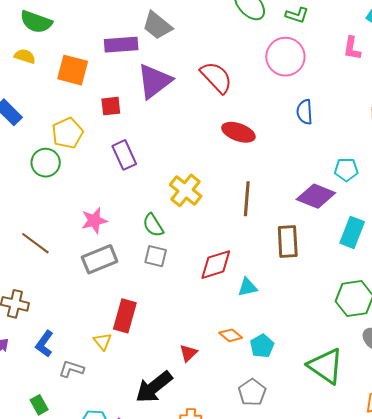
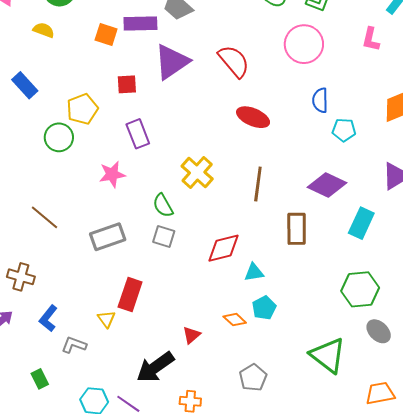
orange square: (73, 70) -> (106, 34), moved, size x0.7
cyan pentagon: (346, 170) -> (344, 130), moved
pink star: (94, 221) -> (112, 174), moved
cyan pentagon: (262, 346) -> (264, 308), moved

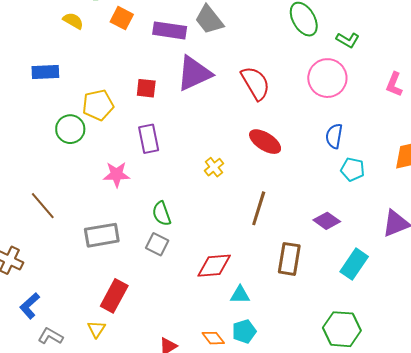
orange square: (106, 34) -> (122, 18), moved
blue rectangle: (25, 85) -> (45, 72), turned -60
yellow cross: (197, 172) -> (214, 167), moved, size x0.6
purple diamond: (327, 185) -> (327, 221), size x0.7
yellow triangle: (106, 319) -> (96, 329), moved

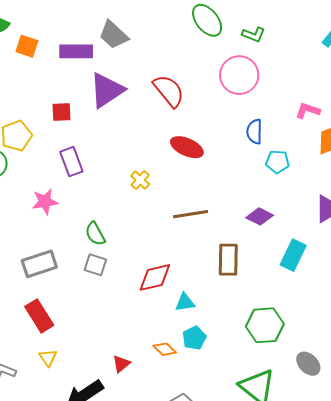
pink L-shape: (394, 84) -> (308, 110), moved, turned 95
brown line: (259, 208) -> (190, 214), turned 72
red rectangle: (114, 296) -> (39, 316), moved, turned -52
green hexagon: (342, 329) -> (265, 325), moved

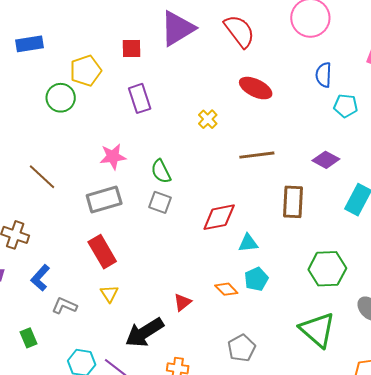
pink star: (45, 202) -> (113, 157), moved

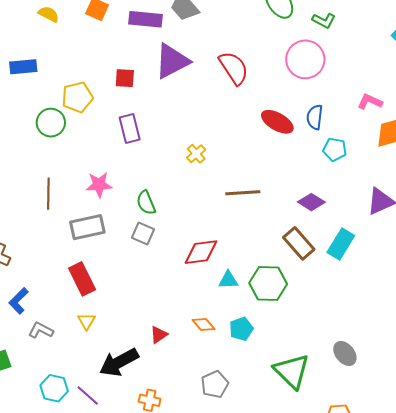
red ellipse: (256, 88) -> (277, 122), moved
brown line: (42, 177) -> (48, 194), moved, turned 44
brown rectangle: (293, 202) -> (299, 243), moved, turned -48
green hexagon: (327, 269) -> (268, 284), moved
cyan pentagon: (256, 279) -> (241, 329), moved

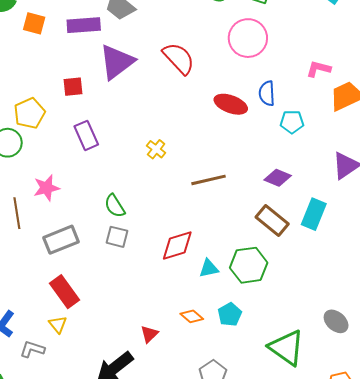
pink star: (99, 185) -> (46, 188), moved
yellow triangle: (86, 321) -> (58, 324), moved

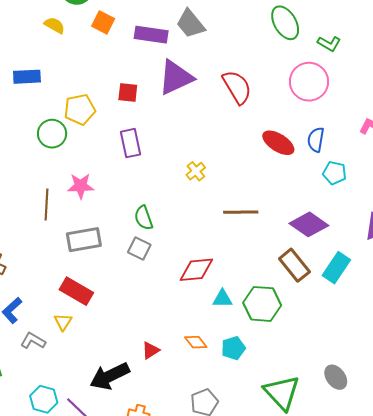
purple diamond: (278, 178) -> (309, 224), size x1.4
red rectangle: (64, 292) -> (76, 291), turned -36

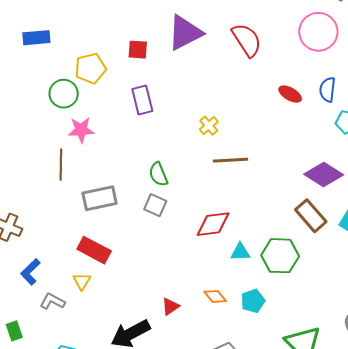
red ellipse: (278, 143) -> (290, 94), size x0.7
pink star: (81, 186) -> (81, 130), moved
brown line: (241, 212) -> (230, 160), moved

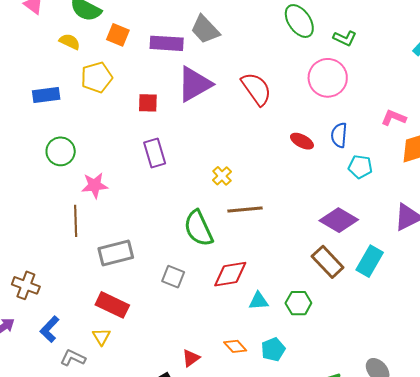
yellow pentagon: (90, 68) -> (97, 77), moved
green circle: (64, 94) -> (61, 151), moved
green semicircle: (158, 174) -> (198, 228), moved, size x1.5
gray square: (155, 205) -> (173, 277), moved
green hexagon: (280, 256) -> (298, 303), size x0.7

